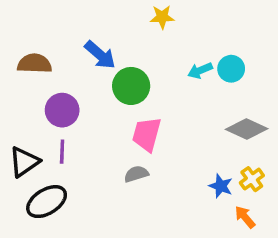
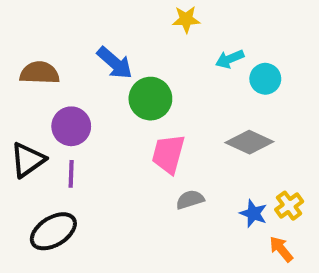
cyan arrow: (200, 70) -> (230, 59), moved
gray diamond: (247, 129) -> (249, 142), moved
black triangle: (24, 162) -> (28, 160), moved
gray semicircle: (136, 174) -> (190, 200), moved

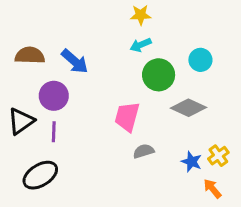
cyan arrow: (230, 59) -> (141, 45), moved
blue arrow: (115, 63) -> (75, 61), moved
green circle: (150, 99) -> (159, 75), moved

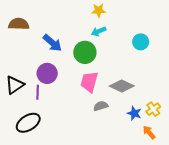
brown semicircle: (30, 55) -> (19, 24), moved
green circle: (159, 75) -> (85, 52), moved
purple circle: (54, 96) -> (47, 73), moved
gray diamond: (188, 108) -> (122, 86), moved

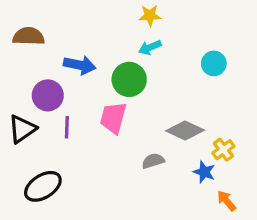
blue arrow: (52, 43) -> (80, 65), turned -30
purple circle: (47, 73) -> (48, 95), moved
pink trapezoid: (89, 82) -> (113, 118), moved
purple line: (38, 92) -> (67, 127), moved
yellow cross: (153, 109) -> (223, 150), moved

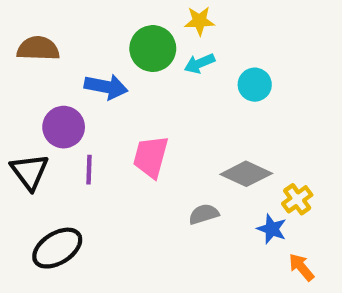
cyan circle: (214, 63) -> (255, 85), moved
green circle: (129, 79) -> (153, 49), moved
black triangle: (22, 129) -> (30, 172), turned -32

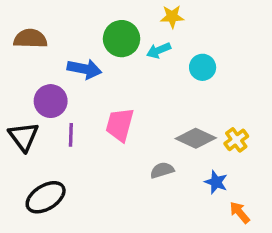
yellow star: (199, 21) -> (172, 17), moved
yellow cross: (297, 199) -> (236, 140), moved

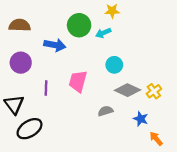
cyan circle: (203, 67) -> (114, 65), moved
purple circle: (51, 101) -> (21, 63), moved
black triangle: (24, 137) -> (14, 104), moved

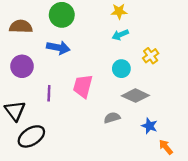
green circle: (79, 25) -> (62, 15), moved
cyan arrow: (103, 33) -> (120, 35), moved
yellow cross: (154, 91) -> (151, 56), moved

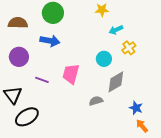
cyan arrow: (120, 35) -> (116, 30), moved
purple line: (49, 93) -> (42, 80), turned -72
gray diamond: (135, 96) -> (116, 82), turned -55
blue star: (149, 126) -> (136, 108), moved

